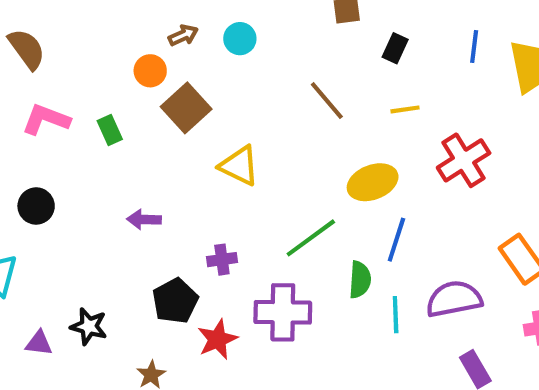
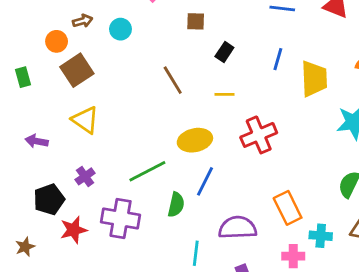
yellow triangle: (239, 166) -> (85, 120), moved
purple cross: (222, 260) -> (85, 176), turned -36
cyan line: (396, 315) -> (196, 253), moved

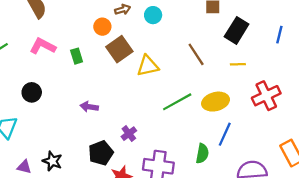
black rectangle: (224, 52) -> (237, 30), size x1.6
yellow triangle: (85, 120) -> (148, 66), moved, turned -45
green line: (147, 171) -> (177, 102), moved

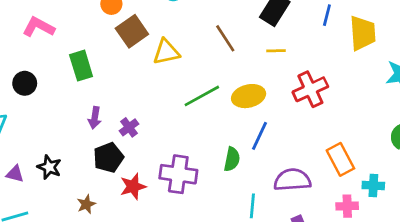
green rectangle: (77, 56) -> (81, 66), moved, size x1.5
purple arrow: (89, 107) -> (95, 118), moved, turned -90
purple cross: (129, 134) -> (129, 127), moved

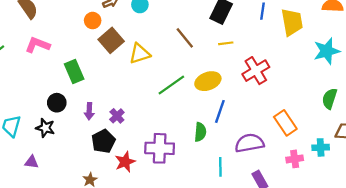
black circle: (25, 83) -> (57, 103), moved
black star: (49, 167) -> (45, 128), moved
cyan cross: (373, 186) -> (321, 147), moved

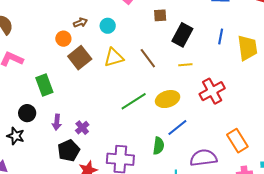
yellow triangle: (140, 54) -> (114, 57), moved
blue line: (220, 111) -> (177, 127), turned 30

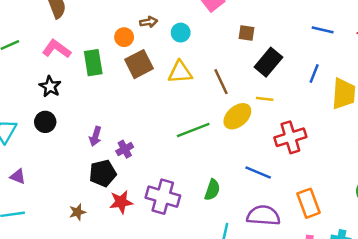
green rectangle: (44, 85) -> (93, 63), moved
yellow ellipse: (168, 99) -> (237, 116), moved, turned -35
black circle: (27, 113) -> (45, 122), moved
blue line: (177, 127) -> (258, 173), moved, turned 50
black star: (16, 136) -> (50, 87), moved

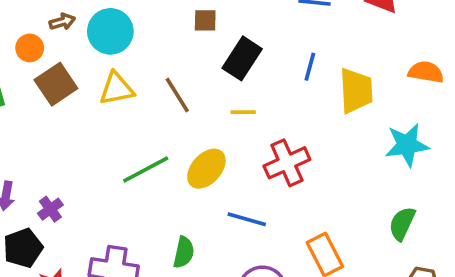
cyan circle: (181, 33) -> (110, 31), size x1.6
yellow ellipse: (237, 116) -> (206, 169), moved

